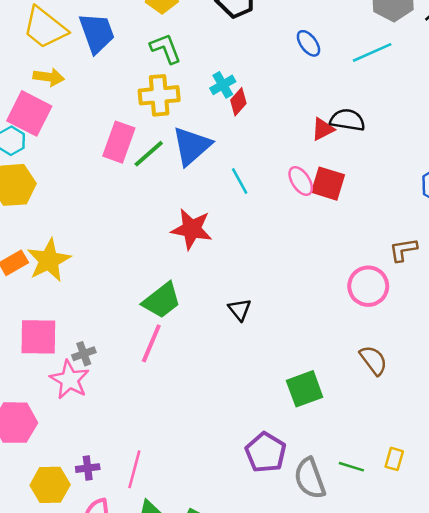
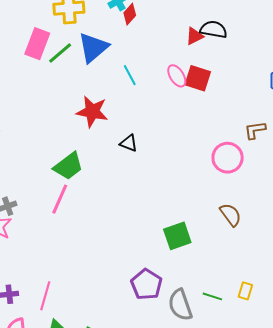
black triangle: (240, 310) -> (129, 143), moved, turned -30

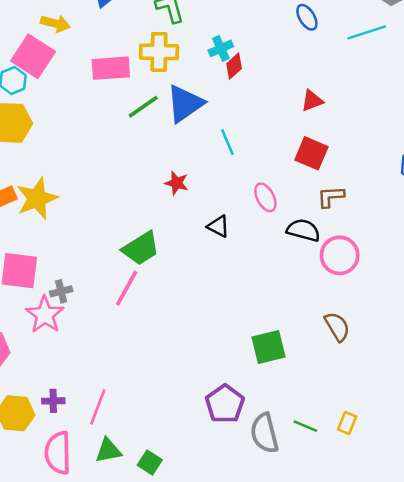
black semicircle: (214, 29) -> (303, 230), moved
pink rectangle: (37, 44) -> (111, 68), moved, turned 60
pink ellipse: (177, 76) -> (265, 197), moved
red star: (92, 112) -> (177, 183), size x0.6
brown L-shape: (255, 130) -> (331, 197), moved

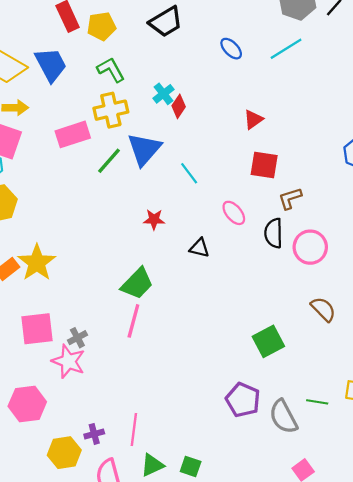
black semicircle: (303, 230) -> (274, 233), turned -92

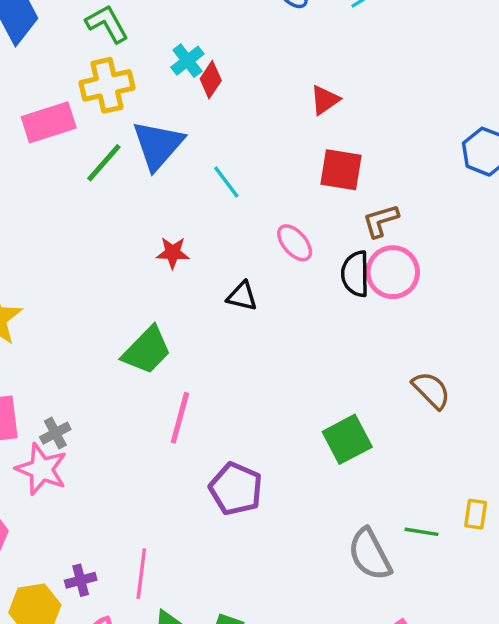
pink circle: (310, 247) -> (393, 272), moved
pink line: (133, 321) -> (180, 418), moved
purple pentagon: (243, 400) -> (236, 489), moved

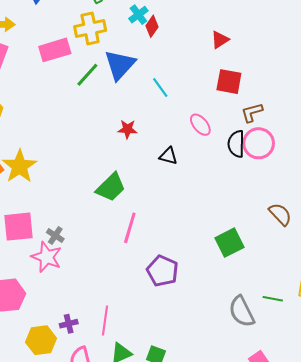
gray cross: (55, 433) -> (55, 236), turned -30

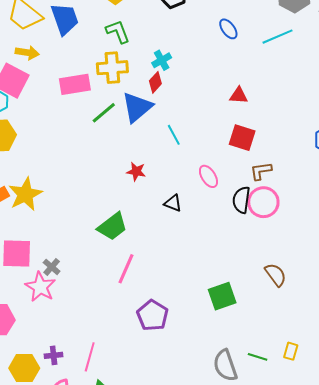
red diamond: (152, 26) -> (155, 82), moved
red triangle: (220, 40) -> (239, 95), turned 30

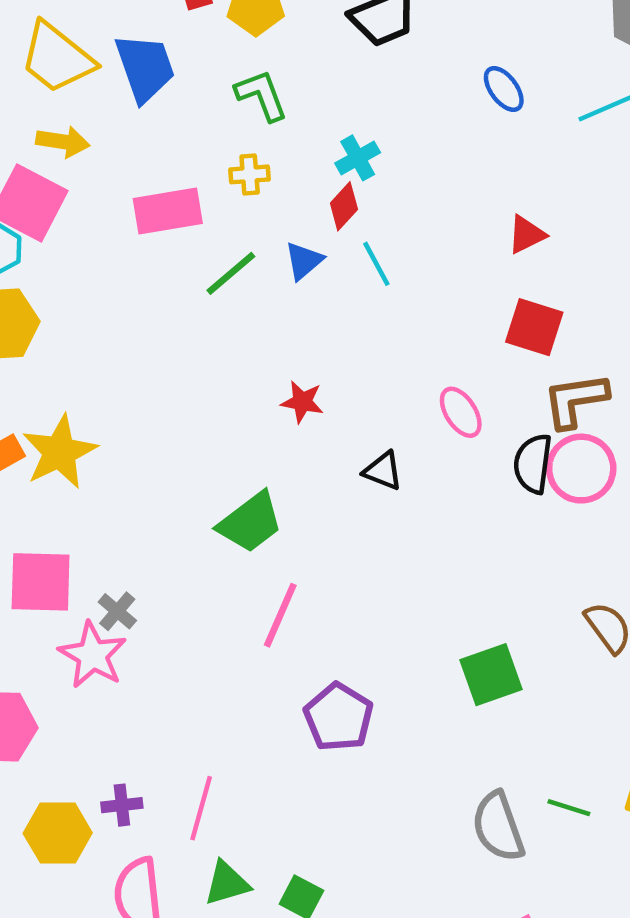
yellow cross: (112, 68) -> (250, 174), size x0.6
red triangle: (239, 95) -> (526, 235), turned -30
blue triangle: (137, 107) -> (304, 261), size x0.6
cyan line: (174, 135) -> (376, 264), moved
brown L-shape: (261, 171) -> (575, 400), size x1.4

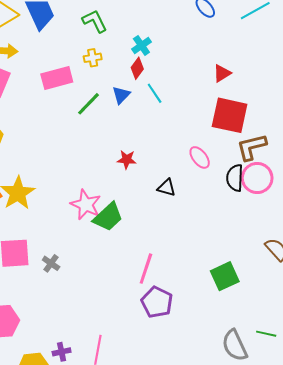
red square: (534, 327) -> (230, 115), size x1.4
pink line: (280, 615) -> (146, 269), moved
pink star: (93, 655) -> (86, 205), moved

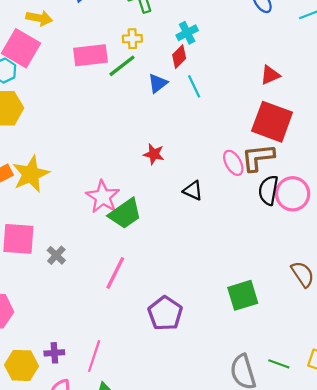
green line: (88, 104) -> (122, 66), moved
brown L-shape: (252, 147) -> (258, 158), moved
pink line: (146, 269) -> (115, 273), moved

